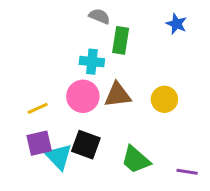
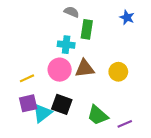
cyan triangle: (59, 157) -> (42, 113), turned 36
purple line: (187, 172) -> (125, 124), moved, turned -32

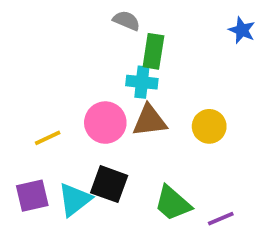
blue star: (127, 17) -> (242, 30), moved
cyan cross: (66, 45) -> (142, 82), moved
purple square: (28, 103) -> (32, 196), moved

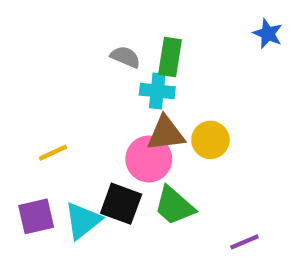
gray semicircle: (126, 21) -> (125, 57), moved
pink circle: (105, 123) -> (149, 159), moved
yellow circle: (209, 126) -> (210, 140), moved
green trapezoid: (173, 203) -> (174, 206), moved

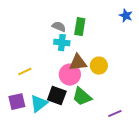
cyan cross: (157, 91) -> (62, 43), moved

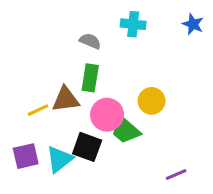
green rectangle: (80, 27) -> (90, 78), moved
cyan cross: (62, 43) -> (133, 24), moved
brown triangle: (78, 63) -> (66, 99), moved
green trapezoid: (82, 97) -> (125, 130), moved

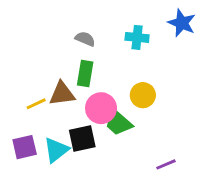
cyan cross: (133, 24) -> (137, 37), moved
blue star: (193, 24) -> (182, 23), size x1.4
black square: (87, 147) -> (82, 138), turned -32

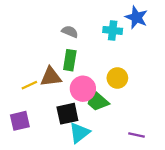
blue star: (182, 23) -> (136, 17), moved
cyan triangle: (56, 150) -> (79, 133), moved
purple line: (166, 164) -> (136, 135), turned 35

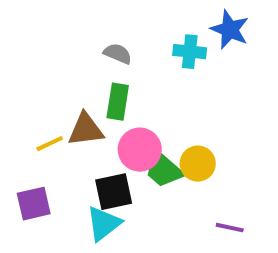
yellow circle: (117, 78) -> (198, 164), moved
cyan triangle: (79, 133) -> (104, 224), moved

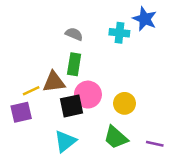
green trapezoid: (164, 170) -> (116, 137), moved
black square: (114, 192) -> (72, 106), moved
purple square: (34, 204) -> (21, 112), moved
purple line: (230, 228) -> (155, 144), moved

